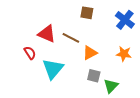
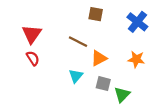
red triangle: (47, 34) -> (32, 34), moved, turned 42
cyan triangle: (53, 69) -> (76, 76), moved, size x0.6

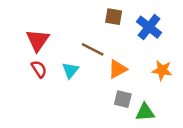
blue cross: (137, 22) -> (149, 27), moved
cyan triangle: (76, 76) -> (70, 70), moved
green triangle: (122, 95) -> (145, 112), turned 42

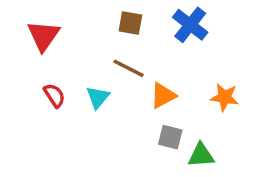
brown square: (114, 17) -> (130, 23), moved
blue cross: (149, 27) -> (190, 25), moved
red triangle: (38, 40) -> (43, 36), moved

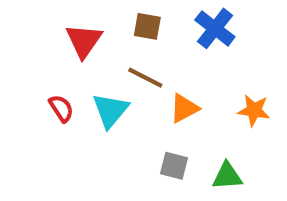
red triangle: (43, 36) -> (84, 41), moved
cyan triangle: (98, 97) -> (110, 110), size x1.4
gray square: (170, 137) -> (174, 166), moved

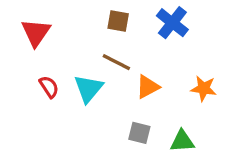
red triangle: (84, 41) -> (36, 33), moved

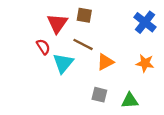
blue cross: (172, 23) -> (145, 22), moved
red triangle: (36, 33) -> (57, 23), moved
red semicircle: (49, 87) -> (43, 47), moved

